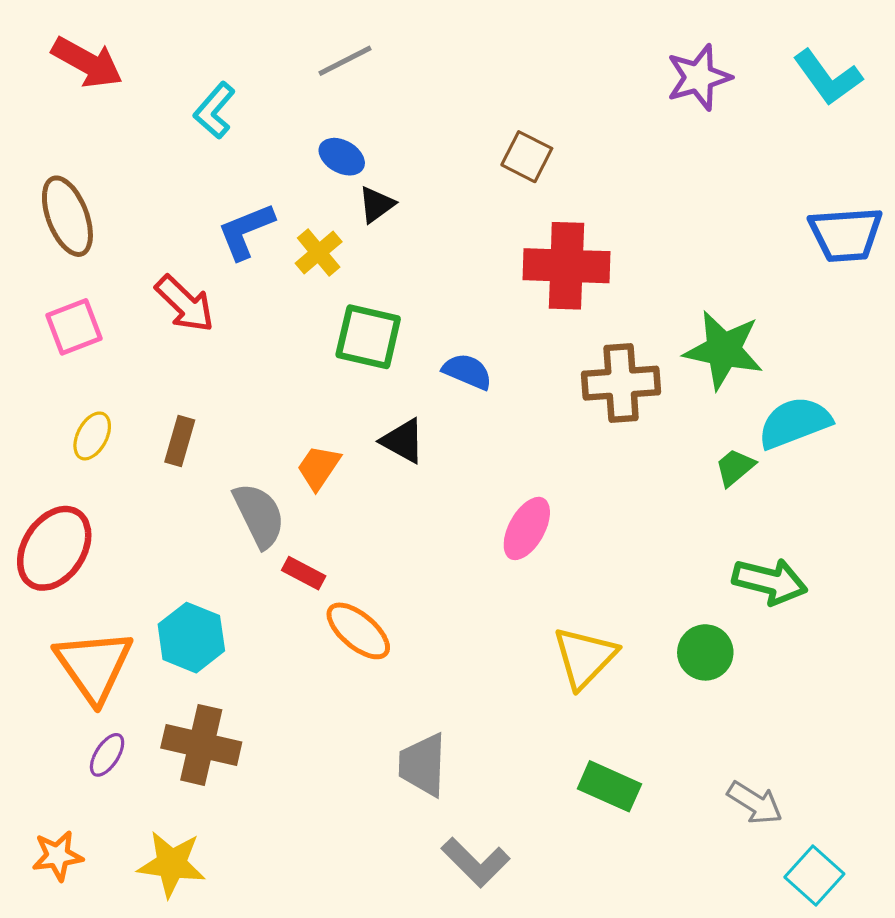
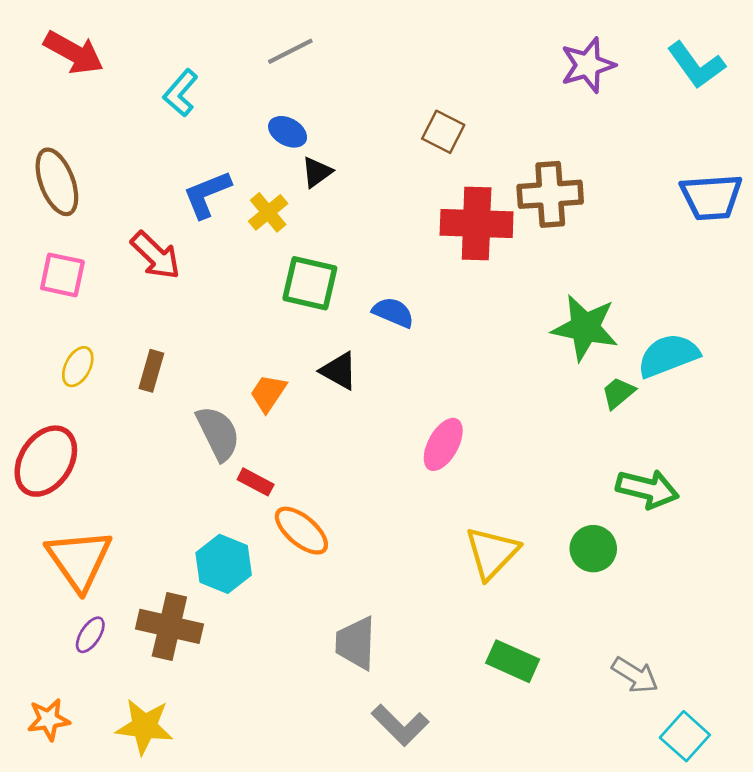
pink square: (74, 327) -> (62, 275), turned 33
green star: (723, 350) -> (585, 328), moved
brown cross: (621, 383) -> (550, 194), moved
cyan hexagon: (191, 638) -> (224, 564), moved

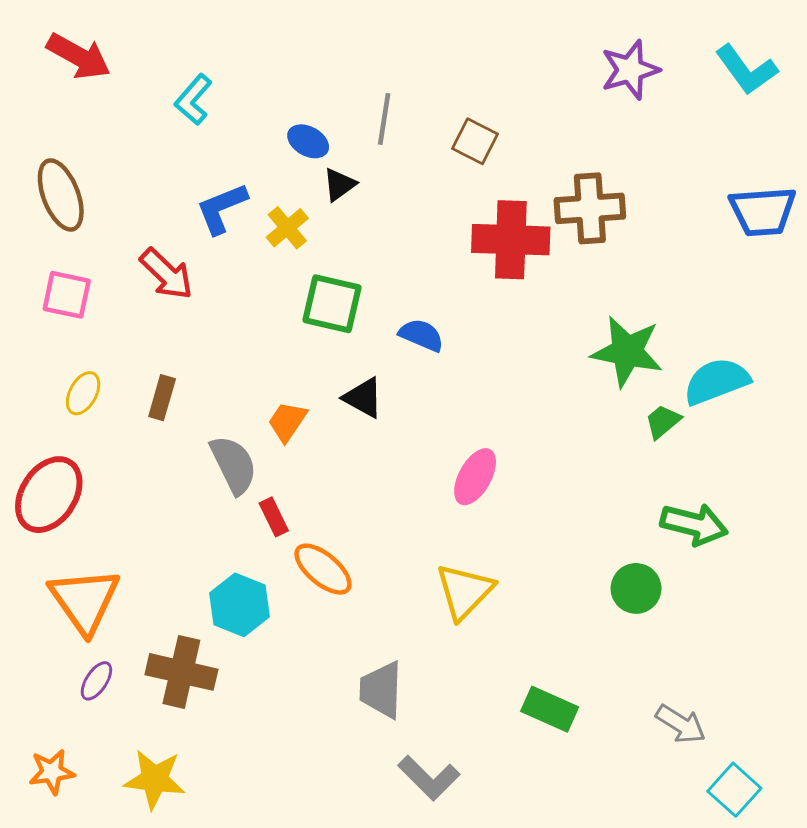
gray line: (290, 51) -> (384, 119), moved, turned -54
red rectangle: (256, 482) -> (274, 517), turned 36
yellow triangle: (492, 553) -> (465, 591), moved

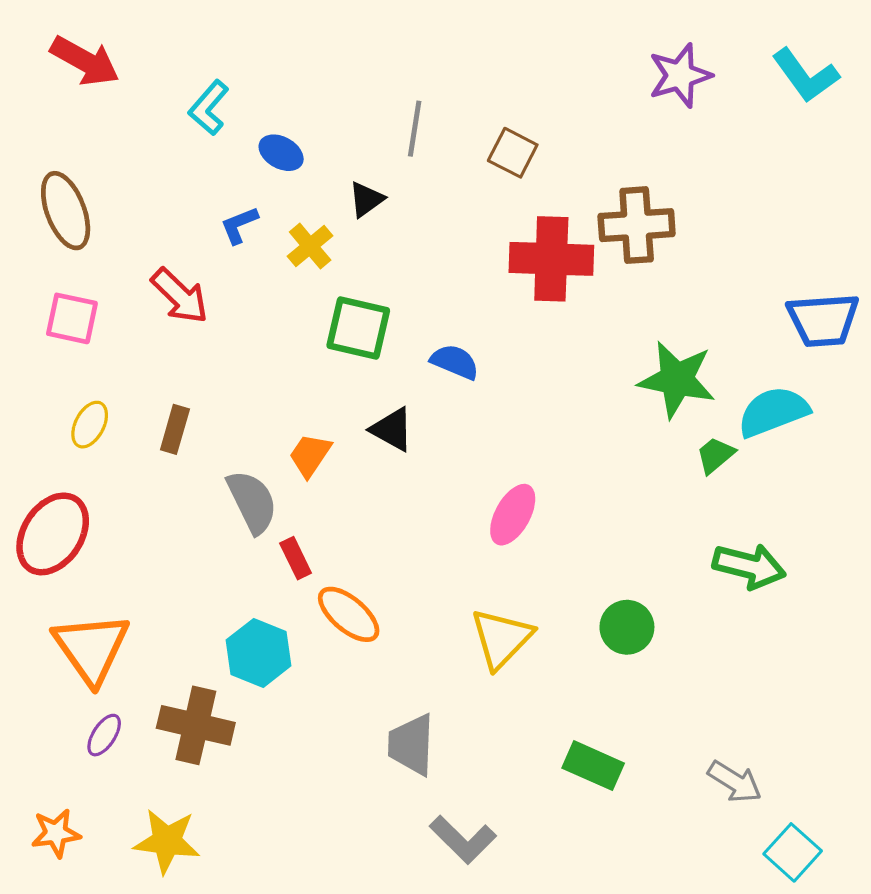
blue ellipse: (308, 141) -> (281, 153), moved
blue L-shape: (222, 208) -> (239, 225), size x0.7
blue trapezoid: (763, 211) -> (823, 320), moved
green circle: (636, 588) -> (627, 627), moved

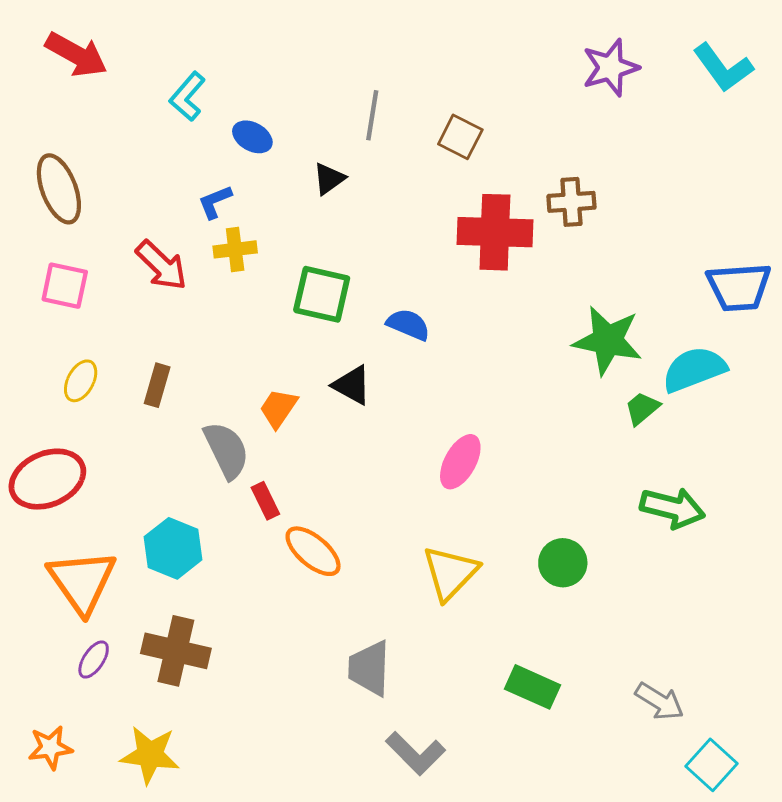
brown cross: (637, 225) -> (571, 202), size x0.7
yellow cross: (310, 246) -> (235, 249), moved, turned 33
red ellipse: (53, 534) -> (47, 479), turned 34
cyan hexagon: (259, 653) -> (173, 548), moved

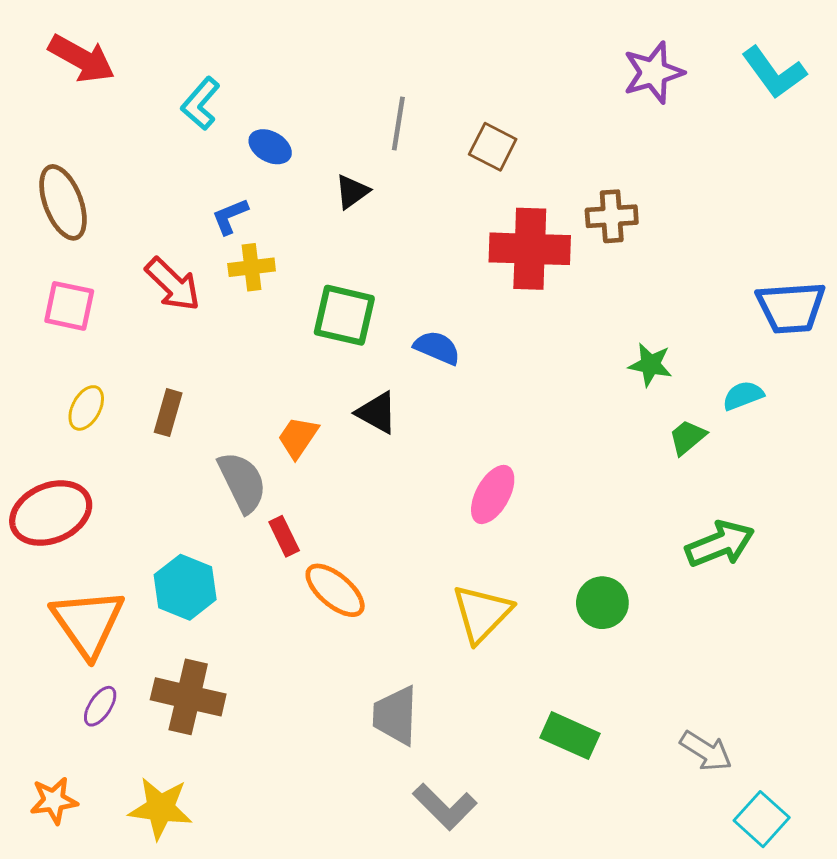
green star: (608, 340) -> (650, 365), size x0.6
cyan semicircle: (694, 369) -> (743, 396), size x0.6
green arrow: (673, 508) -> (720, 544), turned -36

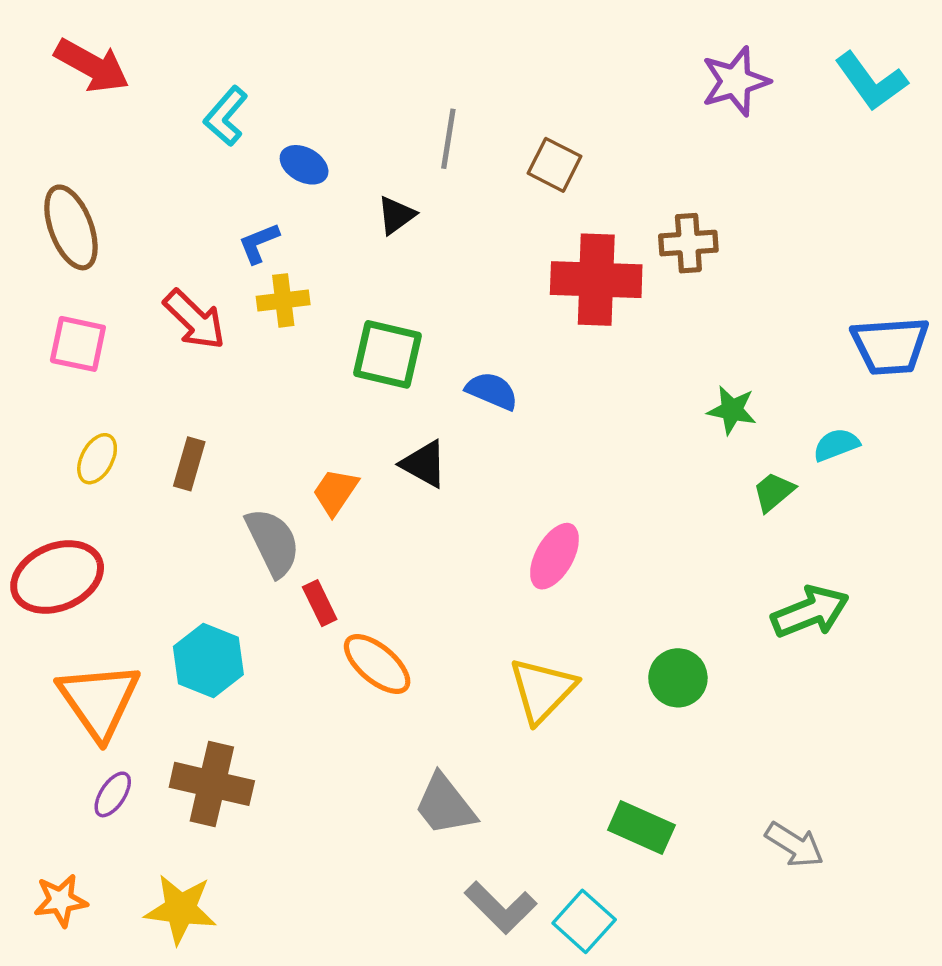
gray trapezoid: (395, 715) -> (445, 805), turned -40
cyan square: (762, 819) -> (584, 921), moved

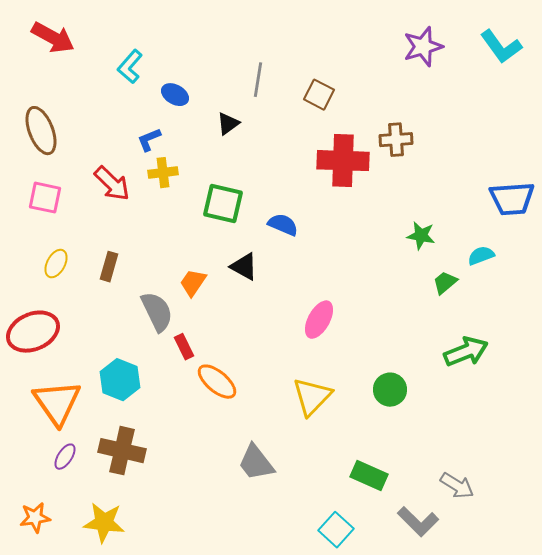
gray L-shape: (501, 907) -> (418, 522), moved

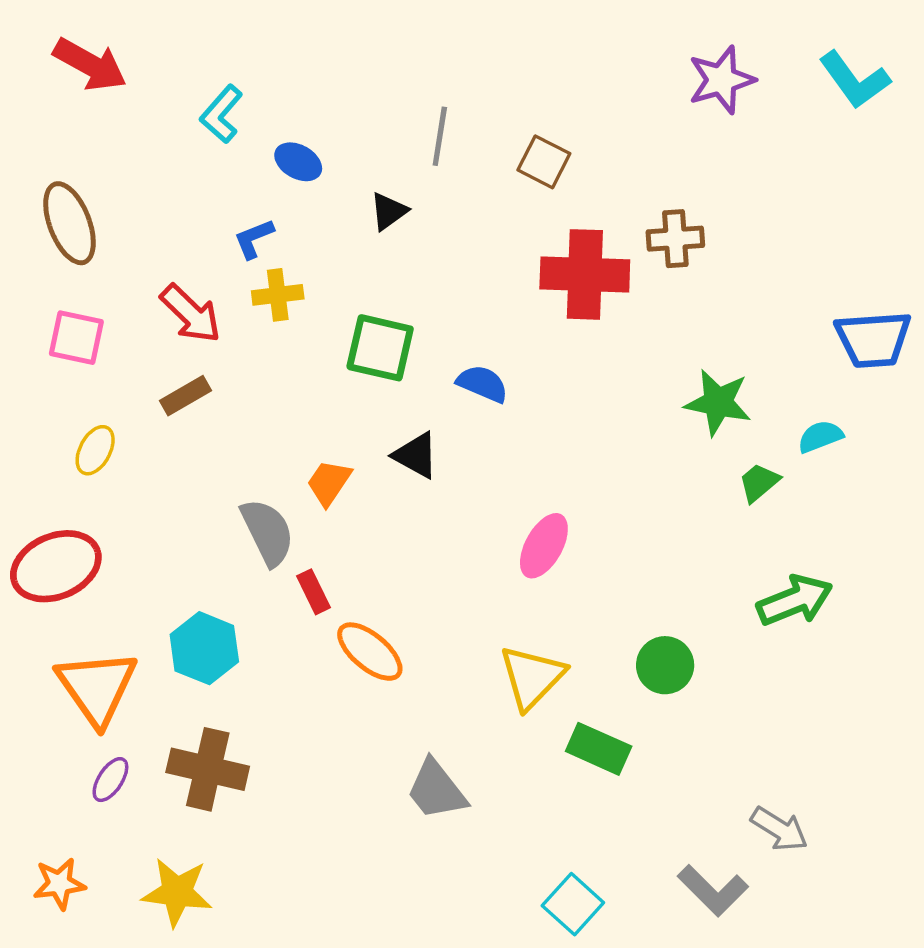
green star: (421, 236) -> (718, 402), size x1.4
brown rectangle: (109, 267) -> (186, 396), moved, turned 44
green rectangle: (369, 476) -> (599, 749), moved

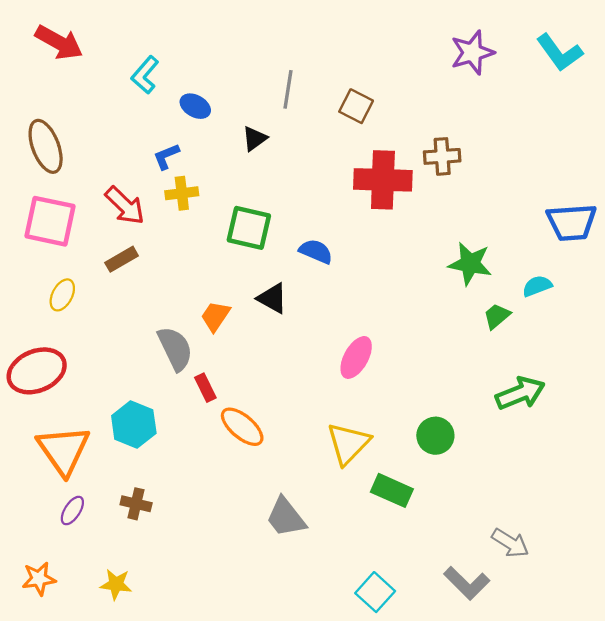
pink square: (76, 338) -> (50, 221), size x1.4
brown cross: (208, 769) -> (136, 504), size x0.6
yellow star: (177, 892) -> (116, 584), size x0.7

